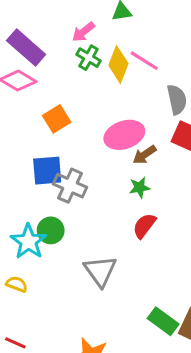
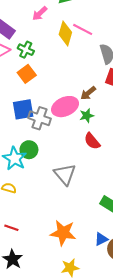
green cross: (89, 58) -> (26, 50), moved
pink ellipse: (124, 135) -> (65, 107), moved
red semicircle: (144, 226) -> (92, 141), turned -72

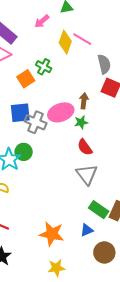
green cross: (26, 50) -> (44, 67), moved
brown arrow: (88, 93) -> (84, 101), turned 133
gray triangle: (65, 174) -> (87, 174), moved
blue triangle: (101, 239) -> (87, 230), moved

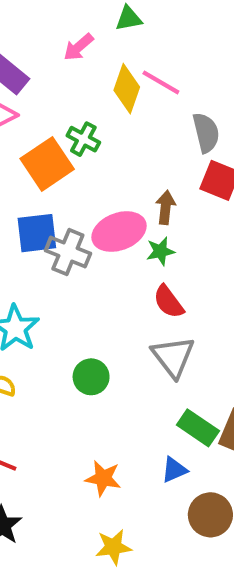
orange square: (26, 79) -> (47, 164), size x1.4
green circle: (24, 152) -> (91, 377), moved
orange star: (52, 234) -> (103, 478), size x0.7

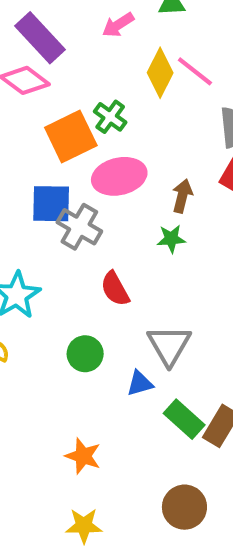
pink ellipse: (119, 232) -> (119, 176), moved
red semicircle: (169, 302) -> (115, 289), moved
blue triangle: (174, 470) -> (140, 383), moved

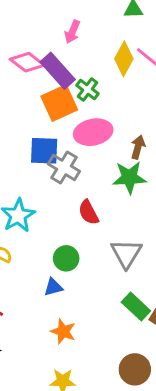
pink arrow: (118, 25) -> (72, 32), moved, turned -35
purple rectangle: (40, 38) -> (58, 71), moved
green star: (171, 239) -> (129, 177), size x1.6
blue triangle: (140, 383) -> (53, 287), moved

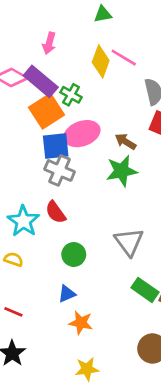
brown arrow: (138, 147) -> (126, 142), turned -65
blue square: (44, 151) -> (56, 146), moved
red semicircle: (88, 212) -> (56, 212), moved
blue triangle: (53, 287) -> (67, 294), moved

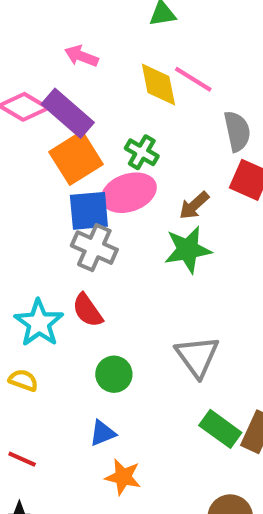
pink arrow: (49, 43) -> (81, 56), turned 95
yellow diamond: (101, 61) -> (158, 84), turned -32
green cross: (71, 95) -> (142, 152), moved
brown arrow: (126, 142) -> (194, 206), turned -75

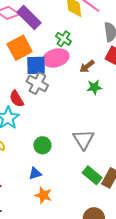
orange square: (76, 158) -> (20, 48), moved
green star: (188, 250) -> (94, 87), moved, size x0.7
red semicircle: (87, 310) -> (17, 99), moved

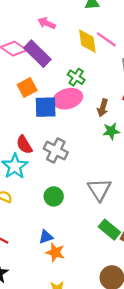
orange square: (20, 48) -> (27, 88), size x0.7
brown arrow: (87, 66) -> (103, 108), turned -35
gray cross: (37, 83) -> (56, 151), moved
blue triangle: (35, 173) -> (46, 237), moved

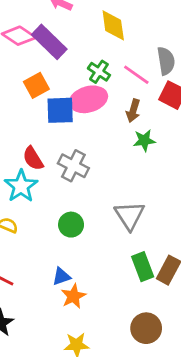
pink line: (106, 39) -> (136, 75), moved
green rectangle: (109, 230) -> (143, 267), turned 30
orange star: (55, 252) -> (73, 296), turned 30

